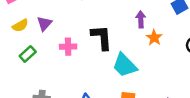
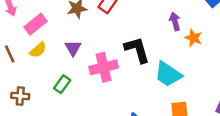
yellow semicircle: (20, 25) -> (38, 50), moved
pink cross: (68, 47) -> (104, 67), size x1.5

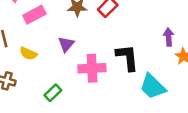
yellow semicircle: (38, 50) -> (28, 54), moved, turned 54
green rectangle: (62, 84) -> (53, 93), moved

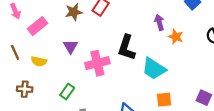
black L-shape: (127, 57) -> (127, 48), turned -145

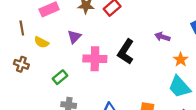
purple arrow: (159, 22) -> (162, 37), turned -72
orange star: (176, 37) -> (181, 60), moved
cyan trapezoid: (154, 69) -> (179, 87), moved

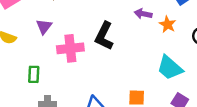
orange star: (181, 60) -> (167, 24), moved
green rectangle: (60, 77) -> (34, 74), turned -40

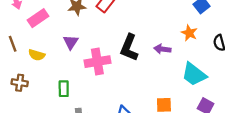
purple arrow: (143, 14) -> (162, 49), moved

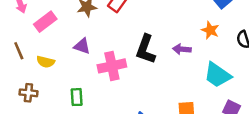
purple triangle: (71, 42) -> (82, 46), turned -42

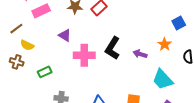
brown line: (19, 51) -> (16, 29), turned 64
yellow semicircle: (46, 62) -> (27, 45), moved
green rectangle: (77, 97) -> (45, 72), moved, turned 56

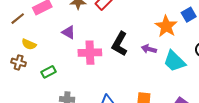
brown line: (16, 29) -> (18, 19), moved
orange star: (165, 44) -> (166, 26), moved, size x1.5
cyan trapezoid: (163, 79) -> (174, 61), moved

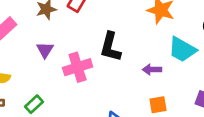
purple triangle: (69, 32) -> (45, 50), turned 48
purple arrow: (149, 49) -> (152, 69), moved

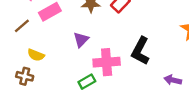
green rectangle: (34, 104) -> (87, 82), moved

